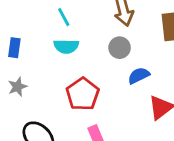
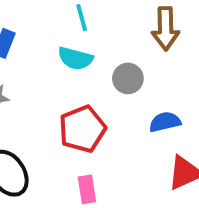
gray circle: (120, 48) -> (128, 78), moved

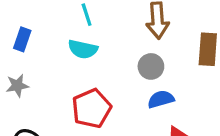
gray circle: (128, 78) -> (151, 66), moved

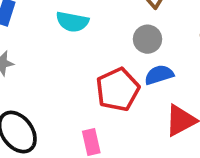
red pentagon: (92, 108) -> (118, 90), moved

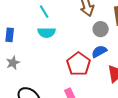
gray circle: (148, 39) -> (101, 29), moved

